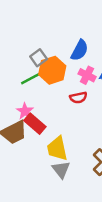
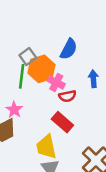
pink cross: (87, 75) -> (56, 83), moved
green line: (32, 78) -> (22, 76), turned -55
red rectangle: (35, 124) -> (62, 122), moved

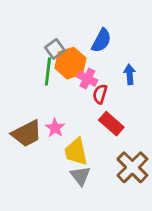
red semicircle: (67, 96) -> (100, 94), turned 119
pink star: (14, 110) -> (55, 128), moved
red rectangle: (62, 122) -> (111, 124), moved

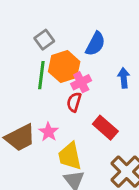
gray square: (55, 49) -> (44, 40), moved
pink cross: (87, 79) -> (81, 82), turned 36
red semicircle: (100, 94) -> (74, 102), moved

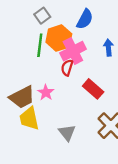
pink cross: (81, 82) -> (73, 51), size x1.5
yellow trapezoid: (70, 156) -> (29, 118), moved

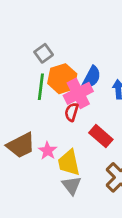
blue semicircle: (85, 19) -> (92, 77), moved
pink star: (46, 92) -> (48, 151), moved
yellow trapezoid: (29, 118) -> (69, 163), moved

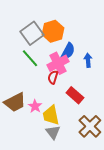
gray square: (44, 53) -> (32, 33), size x1.6
orange hexagon: (62, 79) -> (53, 31), moved
green line: (41, 87) -> (30, 58), turned -48

